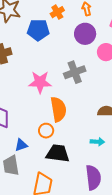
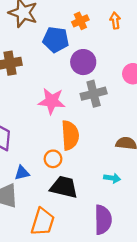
purple circle: (85, 34) -> (83, 62), moved

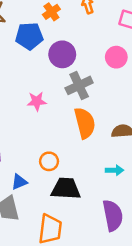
pink star: (52, 101) -> (37, 101), size x0.7
orange semicircle: (70, 135) -> (85, 123), moved

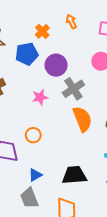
pink star: (37, 101) -> (40, 97), moved
orange circle: (49, 161) -> (33, 135), moved

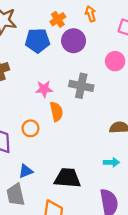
purple circle: (56, 65) -> (74, 41), moved
gray cross: (73, 89) -> (81, 86), turned 35
orange semicircle: (82, 119) -> (56, 112), moved, size x0.7

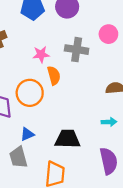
pink circle: (115, 61) -> (108, 34), moved
orange circle: (30, 128) -> (30, 93), size x1.6

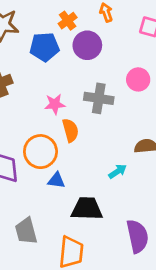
cyan arrow: (109, 122) -> (118, 171), moved, turned -32
blue triangle: (27, 134) -> (56, 180), moved, turned 32

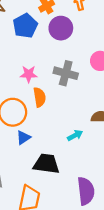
blue pentagon: (45, 47) -> (25, 26), turned -30
blue triangle: (56, 180) -> (23, 138), turned -48

